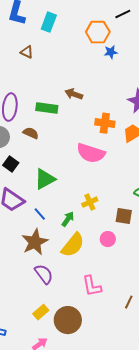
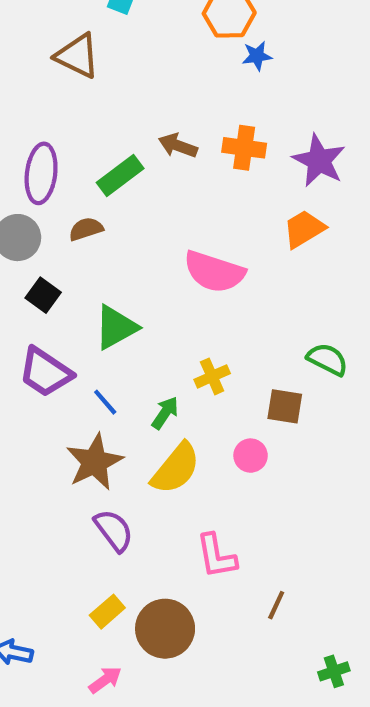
brown triangle: (27, 52) -> (77, 56), size x1.6
green rectangle: (47, 108) -> (120, 176), turned -45
orange cross: (105, 123) -> (244, 148), moved
brown semicircle: (31, 133) -> (86, 229), turned -42
brown line: (129, 302) -> (276, 605), moved

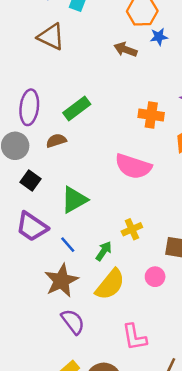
brown arrow: (178, 146) -> (126, 50), moved
orange cross: (244, 148) -> (151, 115), moved

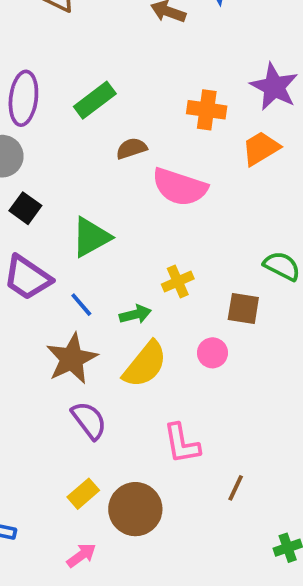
brown semicircle: (56, 141) -> (131, 148), moved
green arrow: (104, 251) -> (135, 314), turned 42

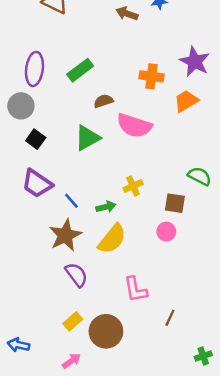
green triangle: (91, 237) -> (87, 138), moved
pink circle: (212, 353) -> (166, 232), moved

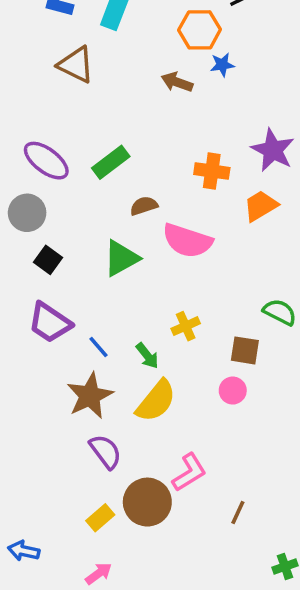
purple ellipse: (34, 69) -> (46, 161), turned -60
green arrow: (106, 207) -> (147, 356), turned 66
pink L-shape: (135, 289) -> (189, 472), turned -112
brown circle: (106, 331) -> (147, 502), moved

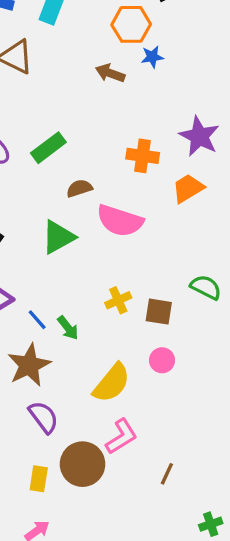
brown square: (245, 350) -> (159, 312), moved
green arrow: (147, 356) -> (68, 328), moved
yellow semicircle: (156, 401) -> (112, 383), moved
yellow rectangle: (100, 518) -> (39, 479), turned -40

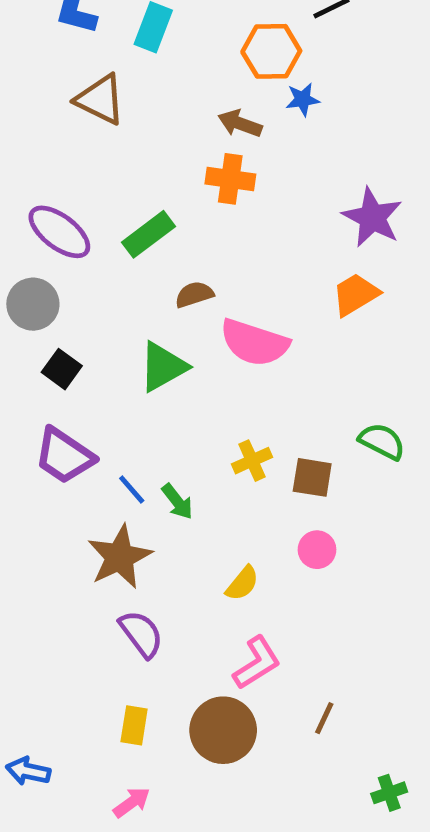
orange cross: (143, 156) -> (230, 179), moved
yellow semicircle: (112, 383) -> (242, 583), size x0.6
brown circle: (83, 464) -> (223, 730), moved

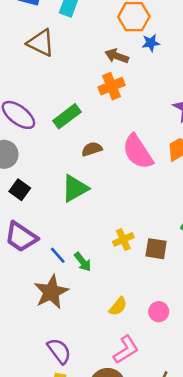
orange cross: (230, 179) -> (112, 86), turned -30
pink semicircle: (254, 343) -> (138, 152), moved, turned 39
pink circle: (317, 550) -> (159, 312), moved
purple semicircle: (141, 634) -> (59, 351), moved

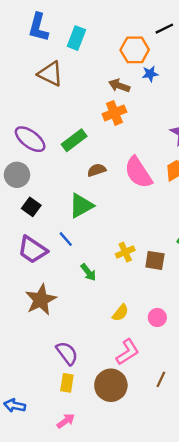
blue line: (58, 255) -> (66, 239), moved
brown star: (51, 292) -> (41, 300), moved

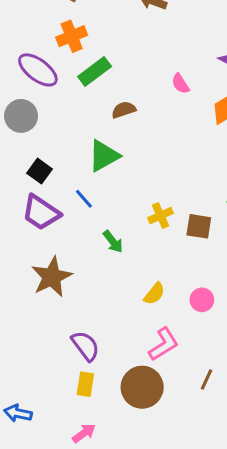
orange cross: (114, 113) -> (72, 36), moved
pink semicircle: (138, 172) -> (180, 84), moved, size x0.5
black square: (31, 207) -> (39, 171), moved

